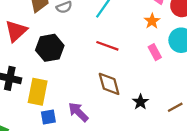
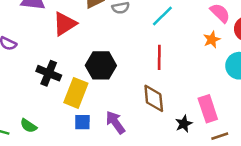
red line: (107, 46) -> (159, 57), turned 60
black hexagon: (50, 48) -> (101, 65), moved
pink rectangle: (155, 52) -> (208, 109), moved, size x1.5

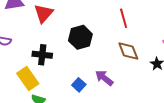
yellow rectangle: (76, 93) -> (28, 79), moved, turned -40
blue square: (82, 122) -> (79, 85), turned -32

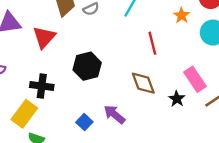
red line: (124, 18) -> (152, 43), moved
yellow rectangle: (28, 79) -> (24, 114), turned 70

